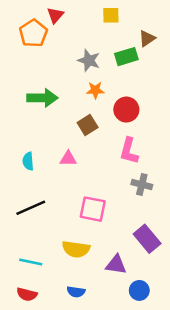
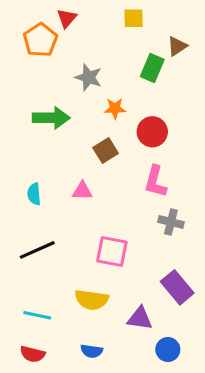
green rectangle: (126, 57) -> (152, 68), turned -50
gray star: (89, 60) -> (89, 77), moved

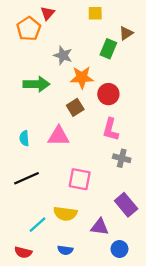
orange star: (115, 108) -> (82, 77), size x1.5
pink triangle: (82, 191) -> (59, 136), size x1.5
cyan line: (37, 315) -> (38, 225), moved, turned -54

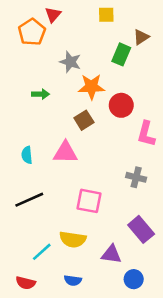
green arrow: (36, 84) -> (41, 94), size x0.6
pink L-shape: (111, 129) -> (146, 134), moved

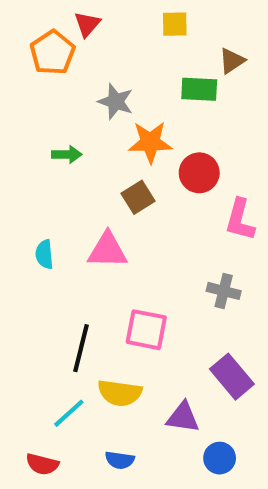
green rectangle: (121, 54) -> (199, 89), turned 70
black line: (29, 200) -> (81, 348), moved, turned -52

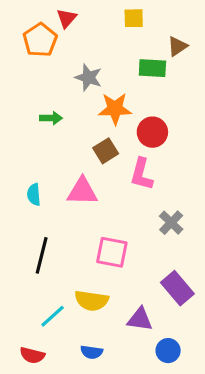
pink L-shape: (240, 220) -> (142, 174), moved
gray cross: (224, 291) -> (171, 223), turned 30
black line: (81, 348) -> (42, 255), moved

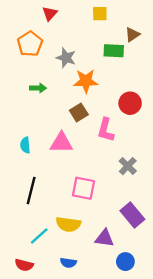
orange pentagon: (40, 40) -> (30, 44), moved
red circle: (152, 132) -> (130, 103), moved

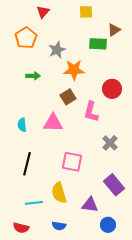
gray star: (66, 58) -> (57, 50), turned 30
yellow semicircle: (68, 224) -> (59, 193), turned 65
cyan line: (39, 236) -> (34, 203), turned 36

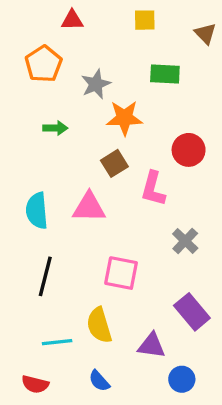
red triangle: (43, 12) -> (72, 20), turned 48
brown triangle: (114, 30) -> (205, 34), moved, turned -40
cyan semicircle: (22, 125) -> (37, 211), size x1.5
blue semicircle: (59, 226) -> (99, 381), turned 40

